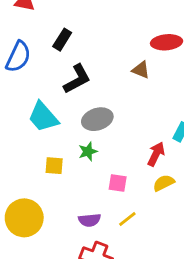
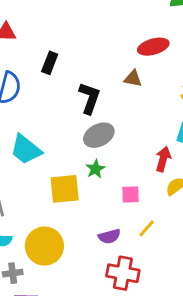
black L-shape: (77, 79) -> (90, 98), moved, turned -32
cyan trapezoid: (43, 117) -> (26, 150), moved
yellow square: (54, 166) -> (65, 189), size x1.6

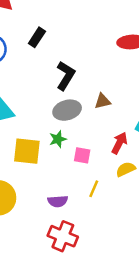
brown triangle: (133, 79) -> (103, 101), moved, turned -36
pink square: (130, 195) -> (82, 155), moved
yellow line: (147, 228) -> (94, 189), moved, turned -30

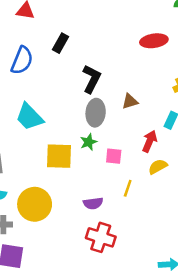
gray ellipse: (67, 110) -> (96, 113), turned -65

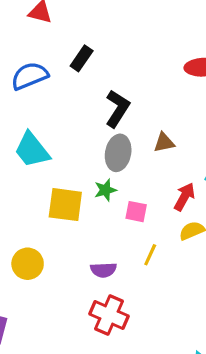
blue semicircle: (22, 60) -> (30, 76), turned -140
yellow circle: (35, 204) -> (28, 264), size x0.7

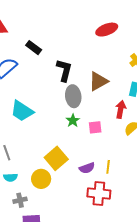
black rectangle: (82, 58) -> (34, 48), turned -70
brown triangle: (164, 143) -> (98, 81), size x1.5
yellow square: (65, 205) -> (56, 158), moved, turned -30
yellow line: (150, 255) -> (108, 167), moved

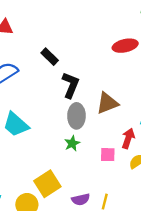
black rectangle: (34, 48) -> (50, 57), moved
pink square: (95, 127) -> (108, 155), moved

